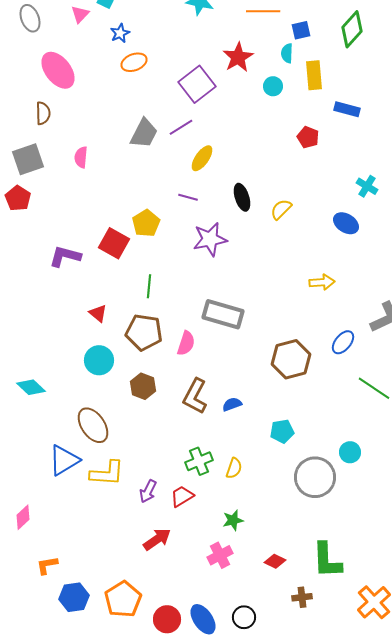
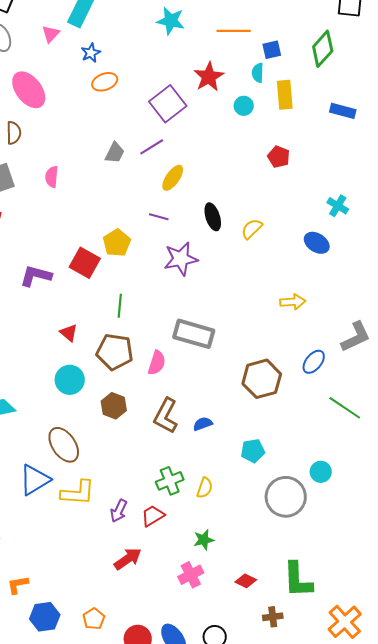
blue rectangle: (347, 109) -> (343, 111), moved
gray trapezoid: (144, 133) -> (115, 153), size x0.7
orange pentagon: (123, 599) -> (94, 619), size x0.6

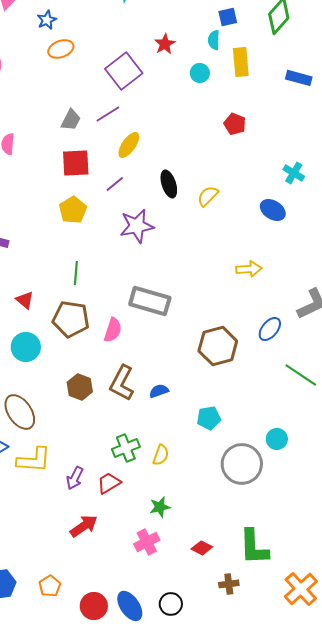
red star: (209, 77) -> (165, 44), size x0.7
purple line: (159, 217) -> (115, 184), turned -54
red square: (85, 263) -> (76, 163), moved, turned -32
brown hexagon: (114, 406) -> (80, 387), moved

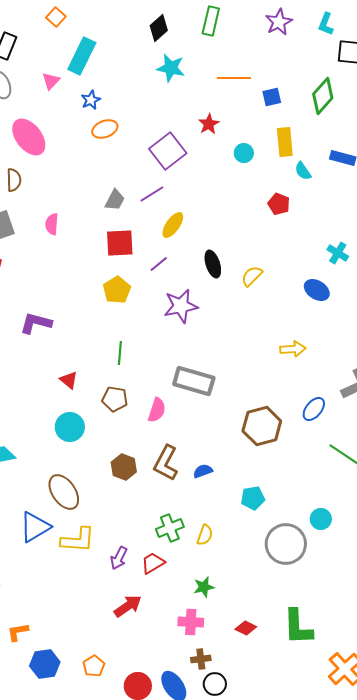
cyan semicircle: (214, 40) -> (303, 171), moved, turned -36
brown pentagon: (71, 319) -> (115, 399), size x0.7
pink cross: (147, 542) -> (191, 622), turned 30
brown cross: (229, 584) -> (201, 659), moved

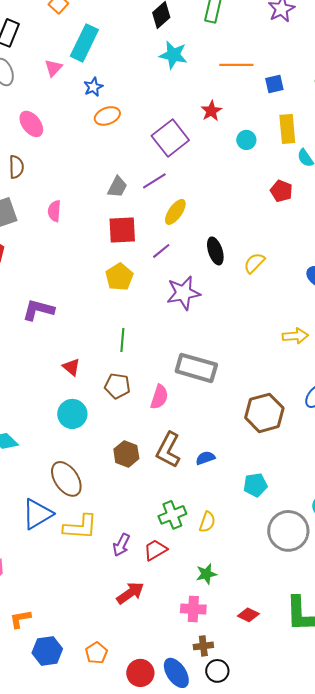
pink ellipse: (29, 137) -> (31, 124), size x0.7

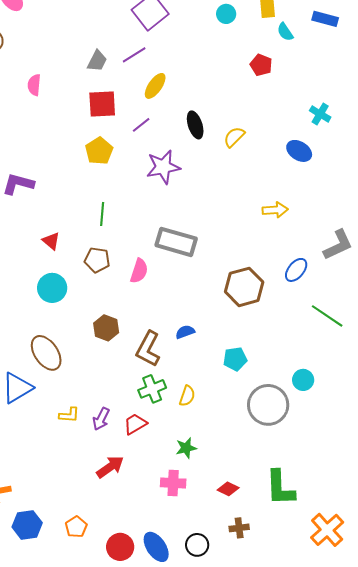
brown L-shape: (168, 450) -> (148, 349), moved
yellow L-shape: (80, 527) -> (69, 415), moved, size x0.6
brown cross: (203, 646) -> (239, 528), moved

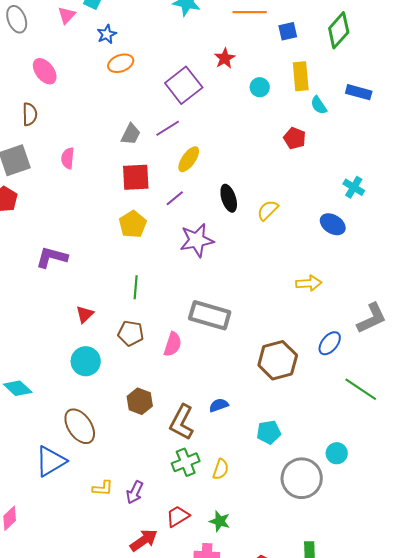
red triangle: (51, 241) -> (85, 314), turned 36
red trapezoid: (135, 424) -> (178, 516), moved
green star: (186, 448) -> (220, 521), turned 30

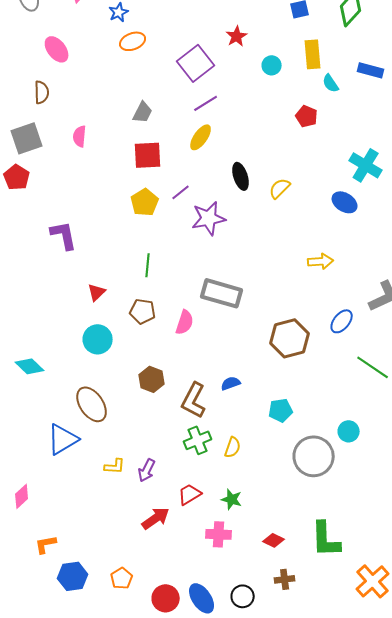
purple line: (168, 128) -> (206, 103), moved
cyan cross: (354, 187) -> (366, 165), size x1.5
purple line: (175, 198) -> (181, 192), moved
purple L-shape: (52, 257) -> (64, 235), turned 64

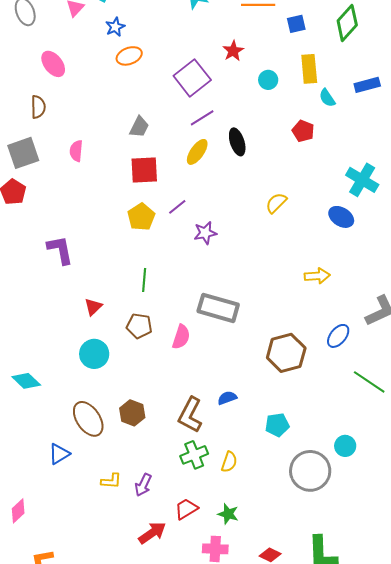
blue rectangle: (371, 70) -> (367, 85), turned -30
black ellipse: (241, 176) -> (237, 142), moved
purple star: (209, 218) -> (205, 233), size x0.7
brown hexagon: (152, 379) -> (132, 413), moved
blue triangle: (63, 439) -> (59, 454), size x0.7

